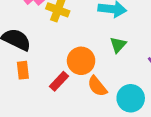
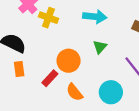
orange semicircle: (97, 86) -> (75, 92), moved

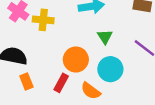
cyan circle: (111, 92) -> (110, 69), moved

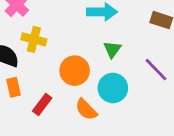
yellow cross: (43, 20) -> (34, 39), moved
red rectangle: (61, 83) -> (42, 104), moved

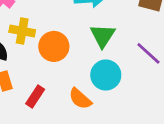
green triangle: (112, 49) -> (103, 36), size x1.4
orange circle: (75, 71) -> (54, 46), moved

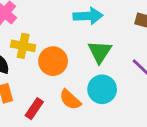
orange semicircle: (80, 99) -> (70, 100), moved

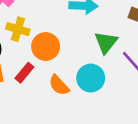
green triangle: (100, 52) -> (106, 42), moved
red rectangle: (34, 109) -> (24, 73), moved

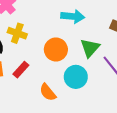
orange circle: (46, 47) -> (56, 49), moved
orange semicircle: (59, 85) -> (48, 92), moved

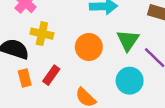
cyan circle: (76, 77) -> (130, 81), moved

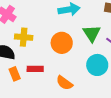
red rectangle: (51, 75) -> (35, 69), turned 63

